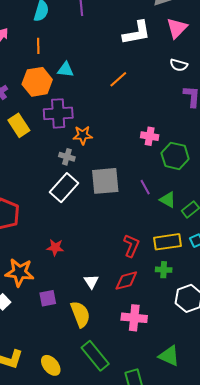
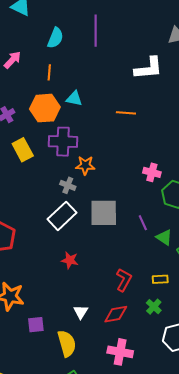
orange line: (118, 79) -> (126, 113), turned 42
yellow rectangle: (167, 242) -> (160, 279), size x0.6
red star: (55, 247) -> (70, 260), moved
green cross: (164, 270) -> (154, 307), turned 35

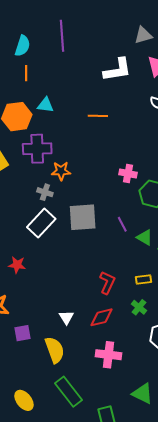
orange line: (49, 72) -> (26, 73), moved
red star: (70, 260) -> (17, 265), moved

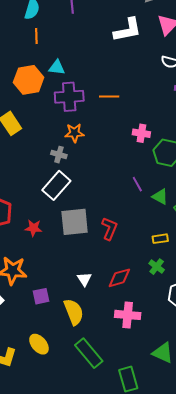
orange line: (98, 116) -> (109, 97), moved
purple cross: (37, 149) -> (69, 97), moved
gray square: (83, 217) -> (75, 222), moved
red L-shape: (107, 283) -> (109, 229), moved
yellow ellipse: (24, 400) -> (39, 344), moved

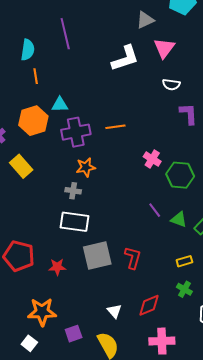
pink cross: (141, 133) -> (152, 159), turned 30
white rectangle: (56, 185) -> (75, 222), turned 64

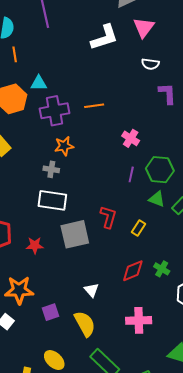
green hexagon: (180, 175) -> (160, 170), moved
purple line: (155, 210) -> (131, 174), moved, turned 49
red L-shape: (133, 258) -> (108, 217), moved
yellow rectangle: (184, 261) -> (139, 228), moved, turned -42
red diamond: (149, 305) -> (133, 271), moved

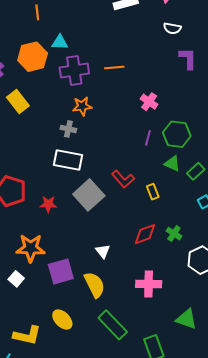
red L-shape: (108, 217) -> (123, 179), turned 120
yellow rectangle: (139, 228) -> (153, 192), turned -56
gray square: (75, 234) -> (89, 195), turned -32
purple square: (50, 312) -> (61, 272), size x1.5

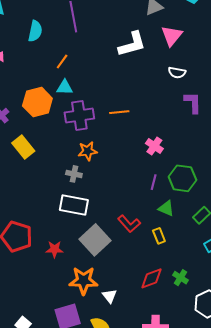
orange line: (37, 12) -> (62, 61), moved, turned 42
green triangle: (172, 164) -> (166, 208), moved
orange star: (31, 248) -> (83, 281), moved

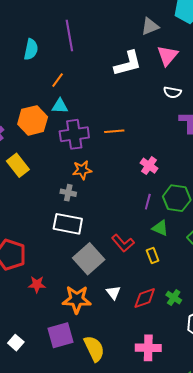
red star: (55, 249) -> (37, 284), moved
white triangle: (109, 296) -> (113, 293), moved

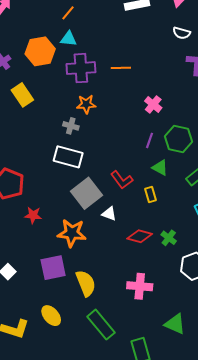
white triangle: (113, 293) -> (109, 214), moved, turned -35
red diamond: (145, 298) -> (140, 236), turned 30

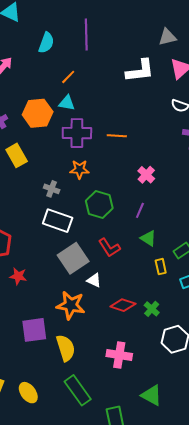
gray cross: (71, 126) -> (52, 189), moved
green hexagon: (179, 139) -> (99, 204), moved
yellow rectangle: (150, 194) -> (161, 267), moved
orange star: (72, 233) -> (71, 305), moved
yellow ellipse: (51, 316) -> (28, 393), moved

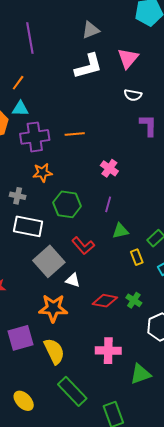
gray triangle: (167, 37) -> (91, 30), moved
green triangle: (148, 238) -> (120, 231), turned -36
green triangle: (152, 395) -> (140, 374), moved, turned -40

